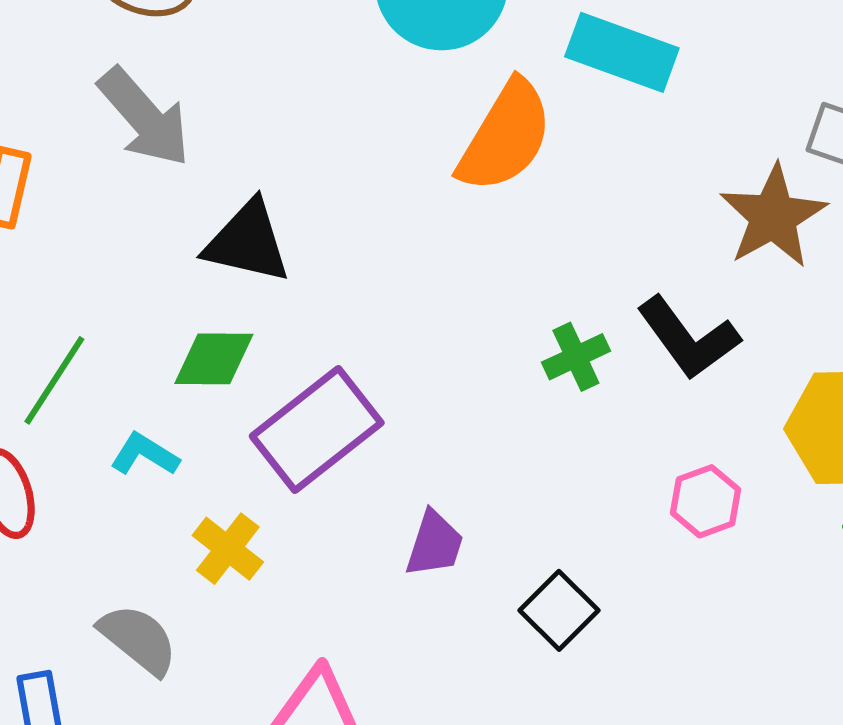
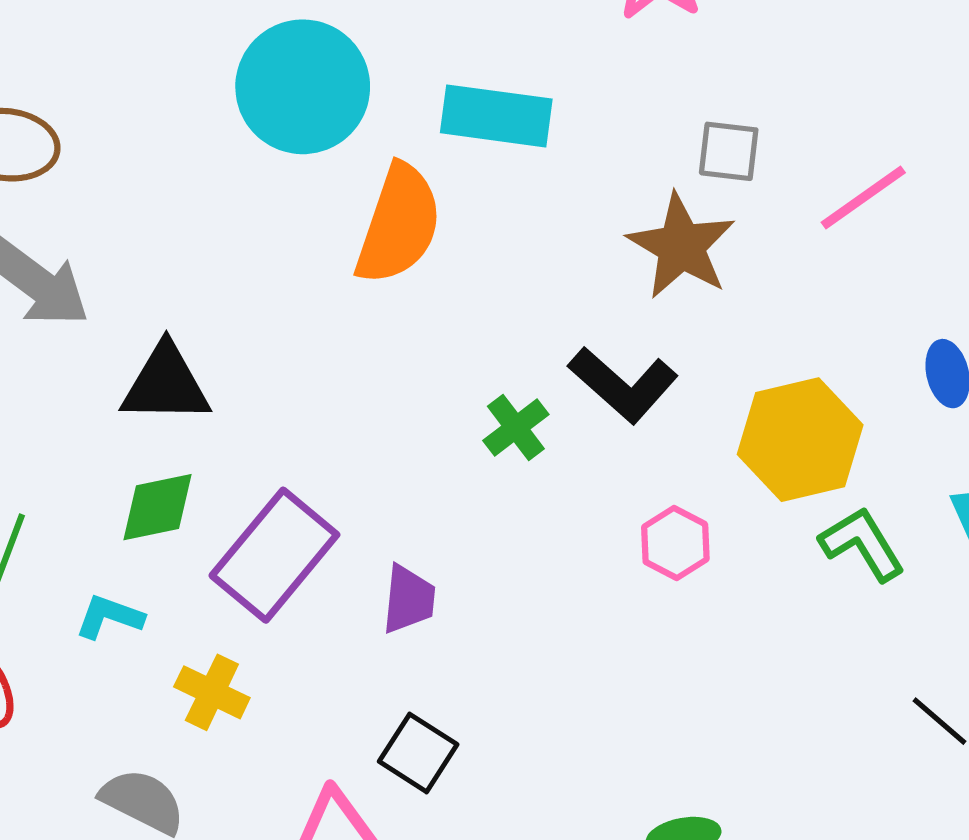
purple trapezoid: (435, 544) -> (409, 599), moved
black square: (559, 610) -> (418, 753), moved

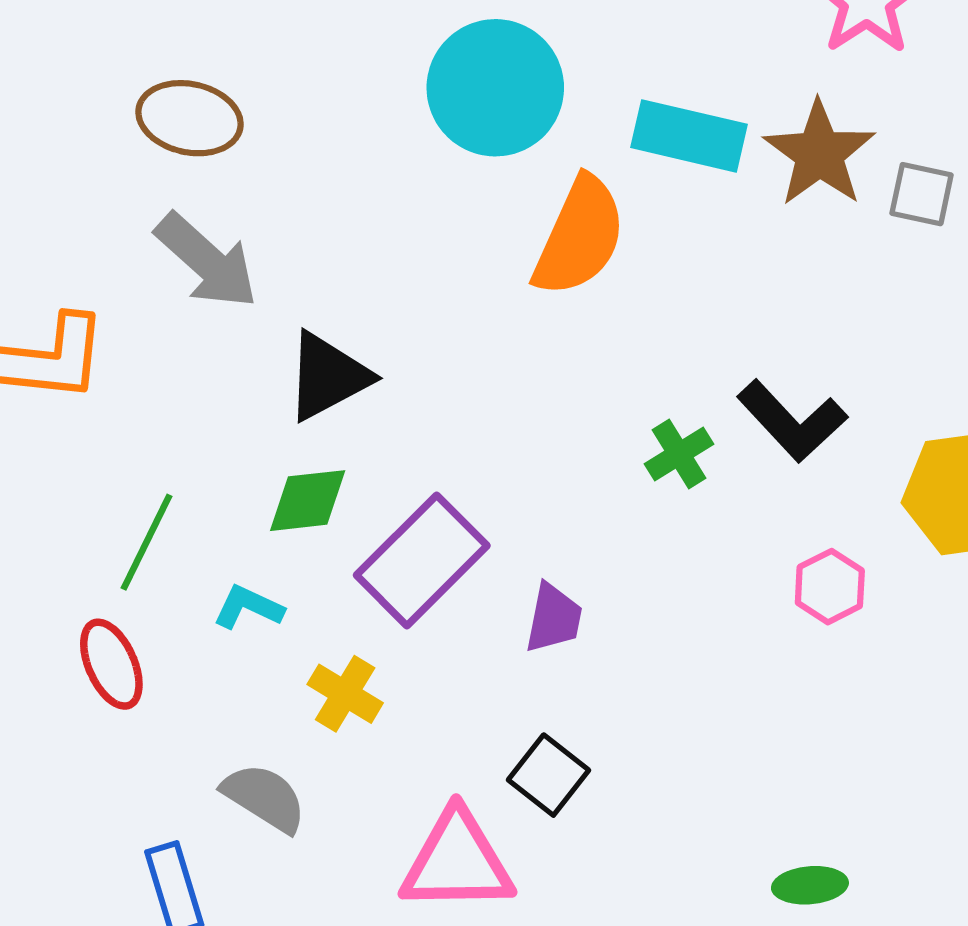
brown star: (681, 246) -> (819, 154), moved
black triangle: (166, 384) -> (328, 376), turned -34

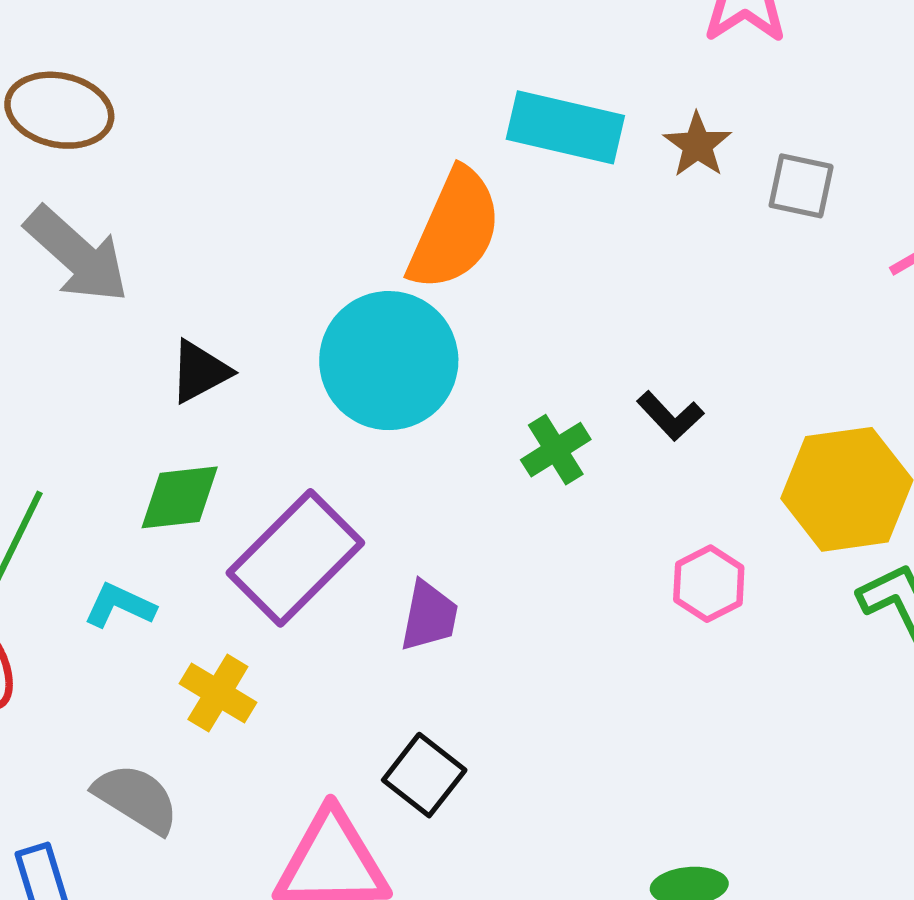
cyan circle: (495, 88) -> (389, 361), moved
brown star: (819, 154) -> (697, 145), size x0.6
black triangle: (328, 376) -> (200, 372), size x0.7
black L-shape: (792, 421) -> (670, 416), size x0.6

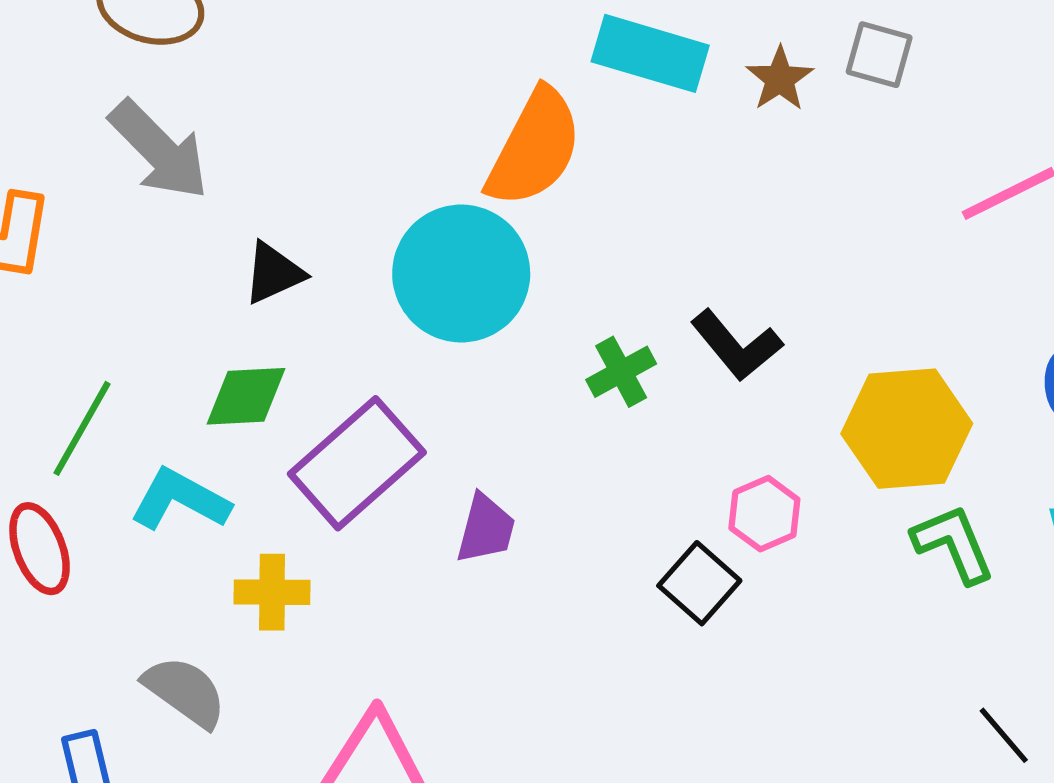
gray square: (801, 186) -> (879, 55), moved
black L-shape: (670, 416) -> (736, 345), size x1.4
cyan L-shape: (120, 606) -> (180, 500), size x1.4
yellow cross: (218, 693) -> (272, 592), turned -34
black square: (424, 775) -> (699, 583), moved

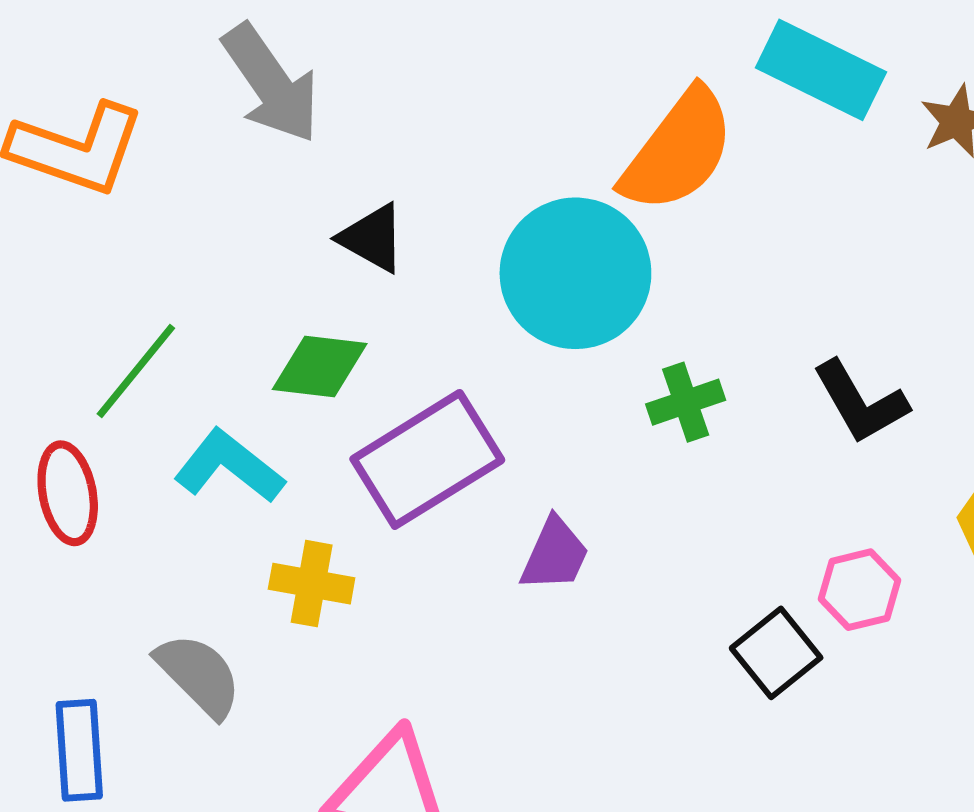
black triangle: (274, 273) -> (372, 238), turned 44
green cross: (621, 372) -> (686, 402), moved

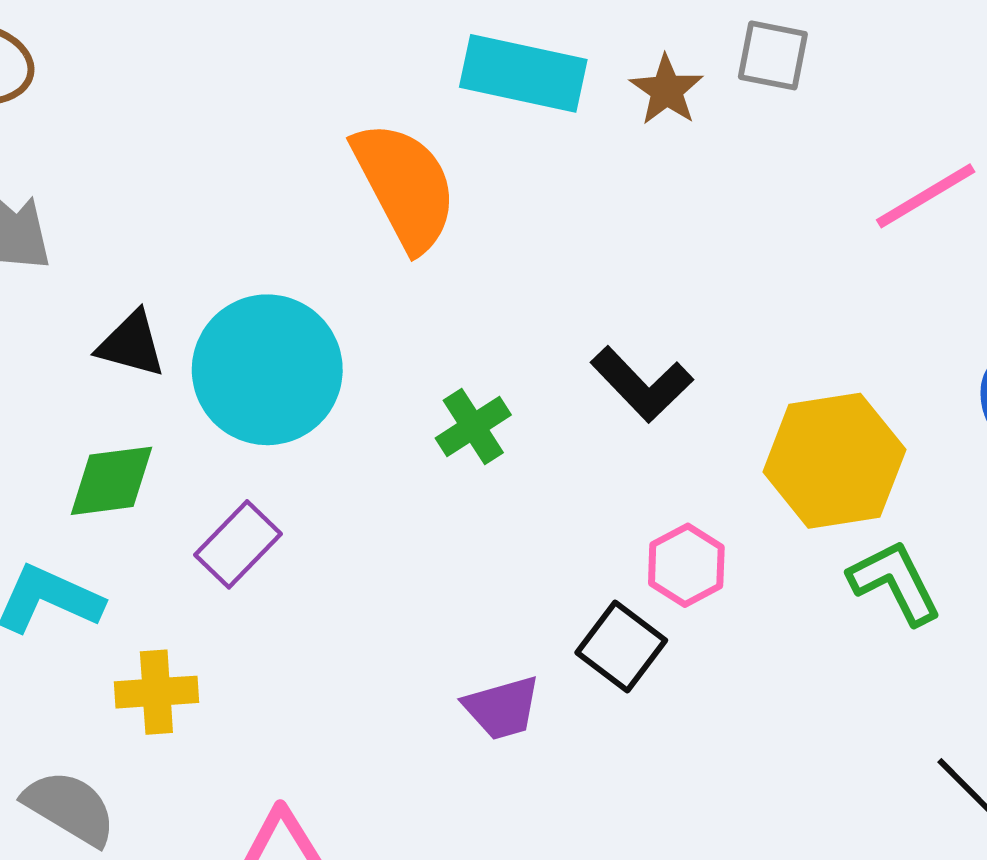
orange semicircle: (678, 151) -> (405, 186), turned -51
cyan circle: (575, 273) -> (267, 370), moved
purple rectangle: (427, 459) -> (238, 544), size x0.6
purple trapezoid: (555, 554) -> (502, 708), moved, turned 64

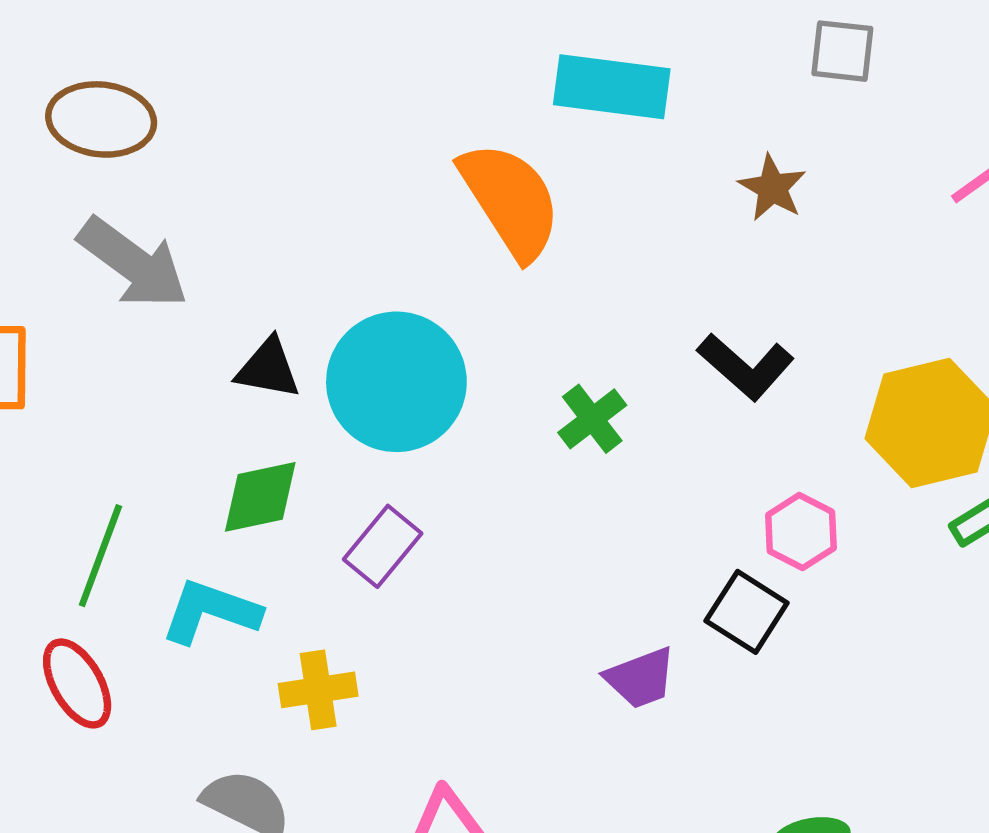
brown star: (667, 90) -> (772, 188), moved

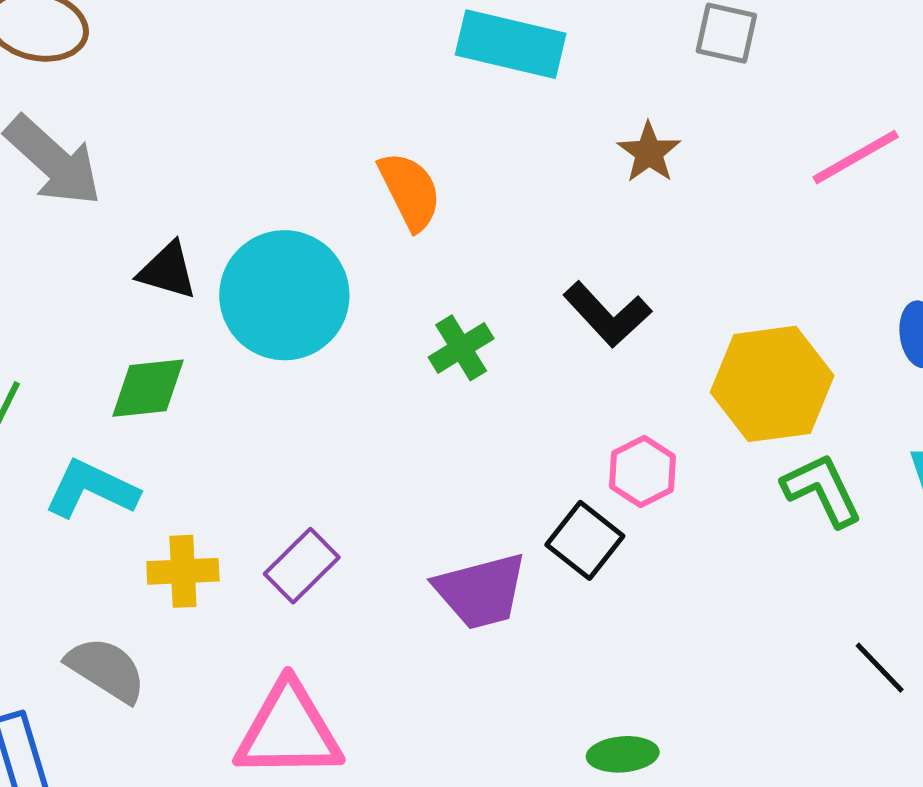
orange semicircle: (510, 200) -> (410, 191), moved, size x0.7
purple rectangle: (383, 546) -> (302, 566), moved
purple trapezoid: (641, 678) -> (481, 591), size x1.4

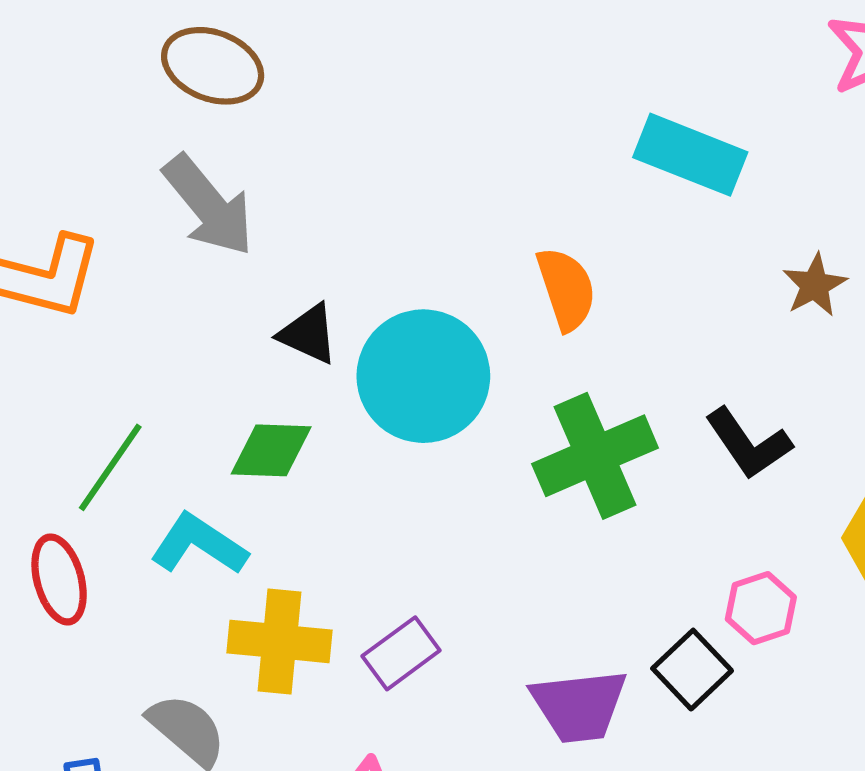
green cross: (461, 348) -> (595, 456), size x1.8
yellow cross: (183, 571) -> (280, 641), size x1.4

